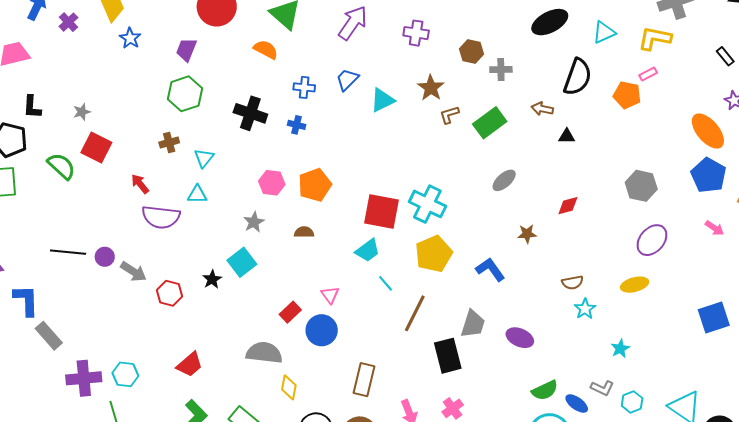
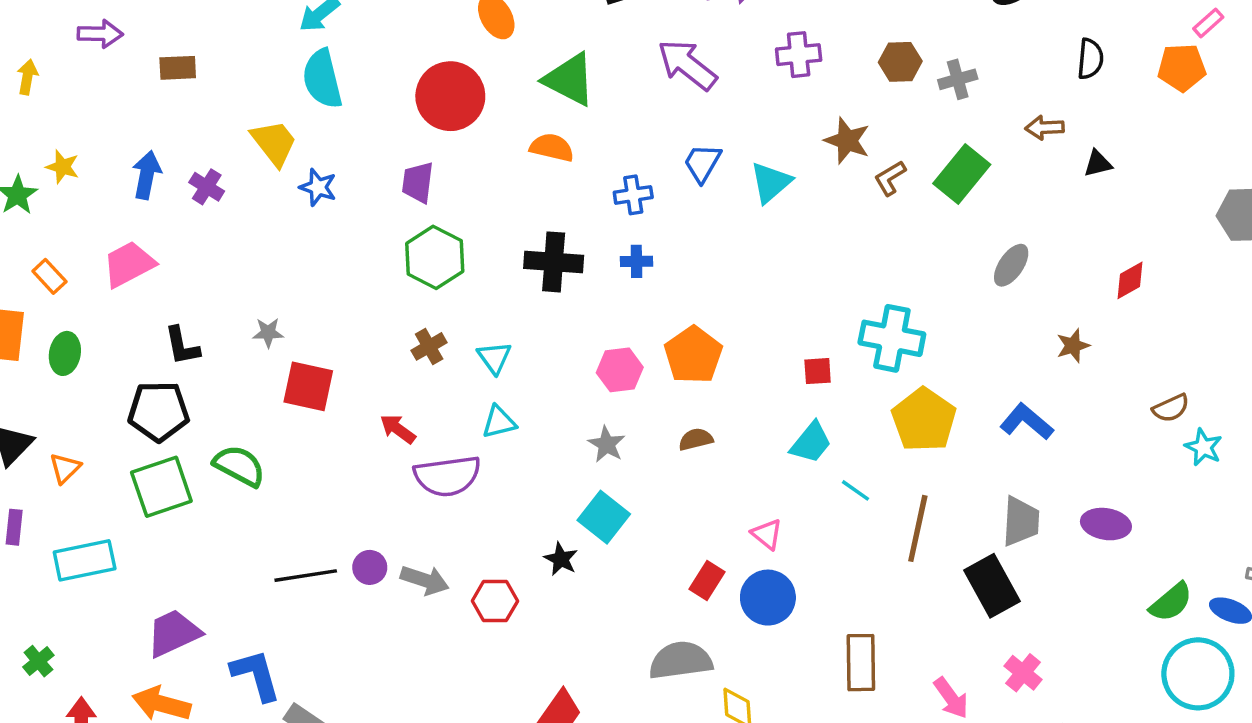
purple arrow: (353, 23) -> (687, 65), turned -72
black semicircle: (578, 77) -> (1090, 59), size x0.6
gray star: (82, 112) -> (268, 333), turned 30
green semicircle: (61, 166) -> (239, 466), moved
red square: (381, 212) -> (818, 371), size x0.5

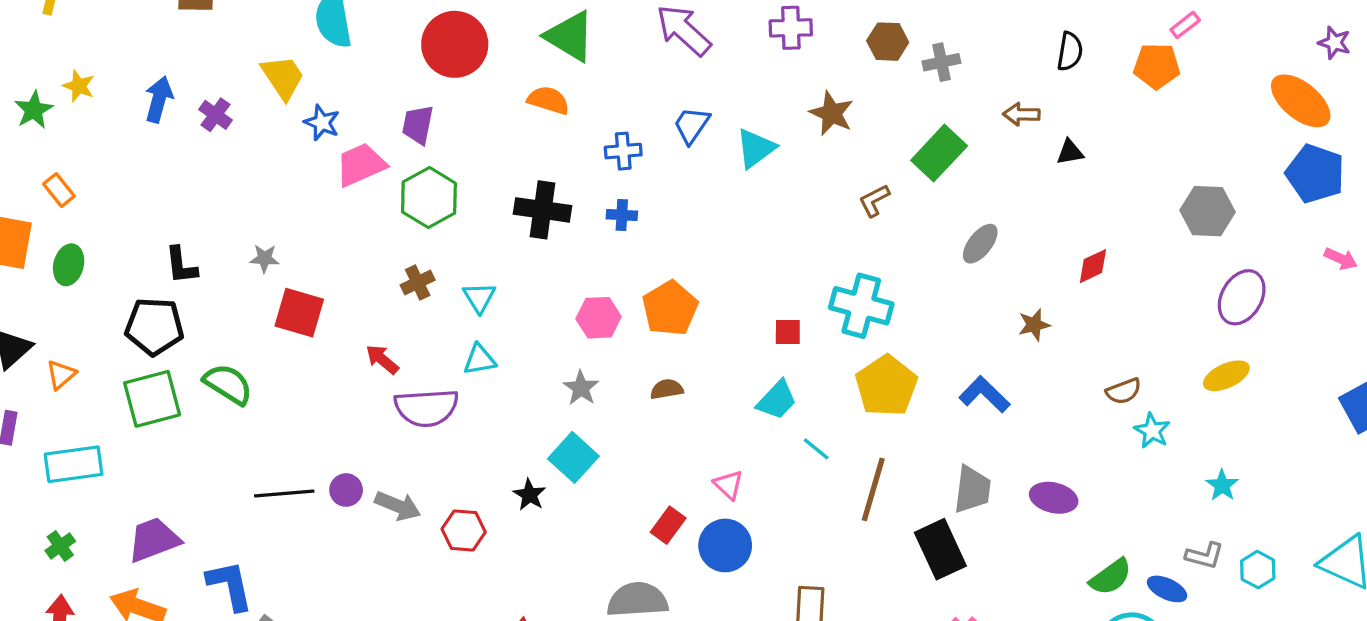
brown L-shape: (890, 178) -> (874, 201), moved
pink trapezoid: (129, 264) -> (361, 165), moved
green cross: (38, 661) -> (60, 546), moved

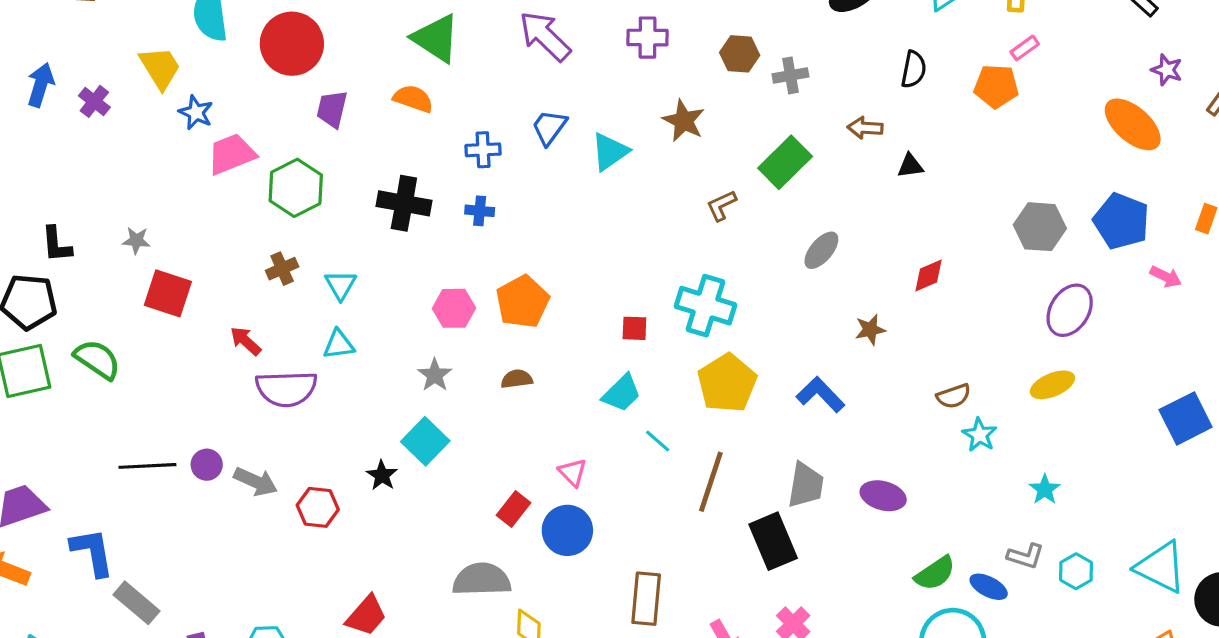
red circle: (455, 44) -> (292, 44), moved
purple trapezoid: (418, 125) -> (332, 109), moved
blue pentagon: (1315, 174) -> (1121, 221), moved

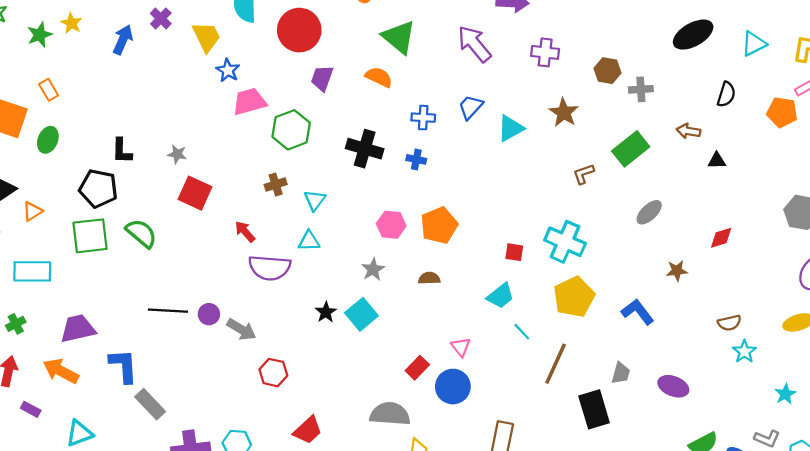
purple cross: (94, 101) -> (161, 18), moved
black star: (382, 475) -> (326, 312), moved
gray trapezoid: (806, 485) -> (621, 373), size x0.7
red hexagon: (318, 507) -> (273, 373), moved

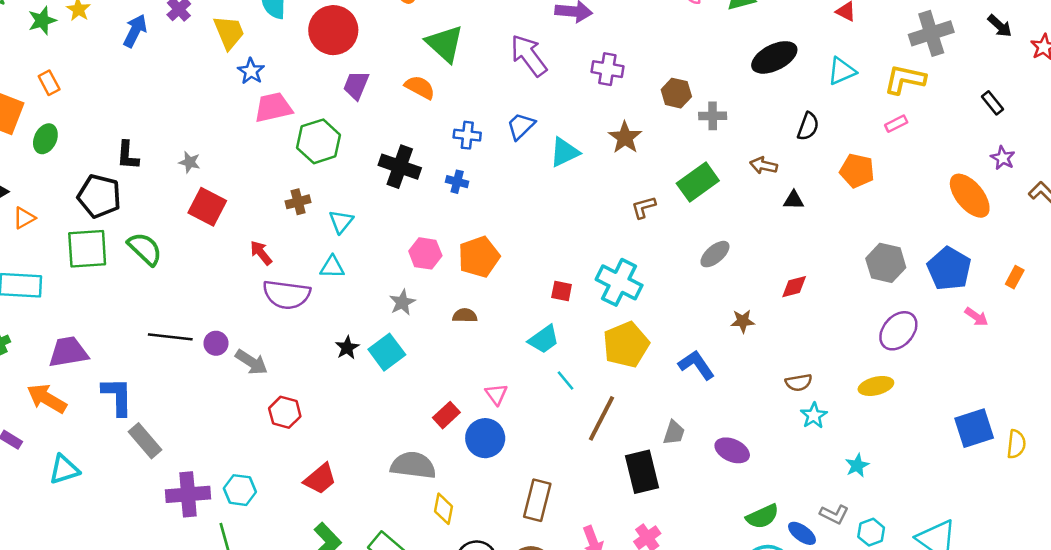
orange pentagon: (782, 112) -> (857, 171), moved

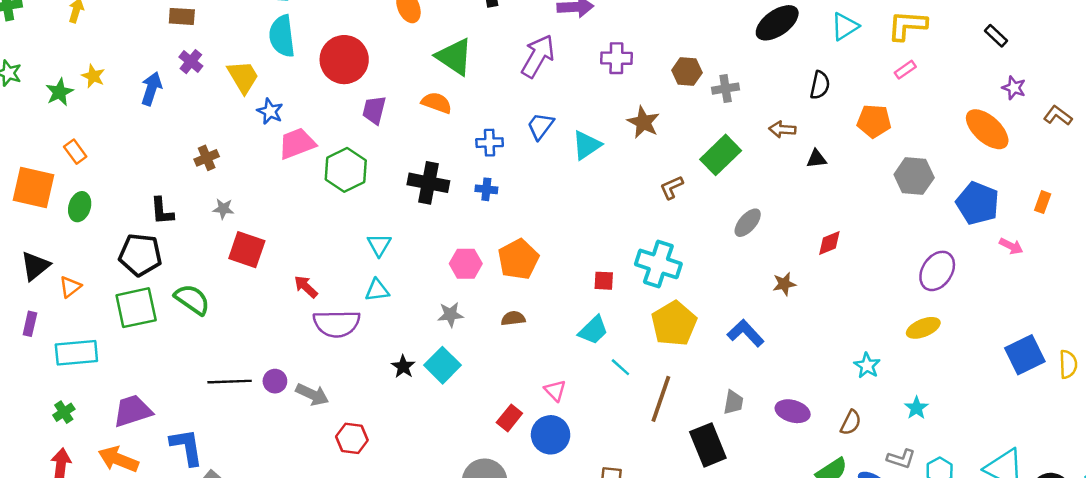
purple arrow: (529, 55) -> (538, 56), turned 75
brown cross: (298, 202) -> (207, 158), moved
gray hexagon: (886, 263) -> (914, 176), moved
gray star: (402, 302) -> (450, 315), turned 30
brown semicircle: (799, 382) -> (851, 423), moved, turned -45

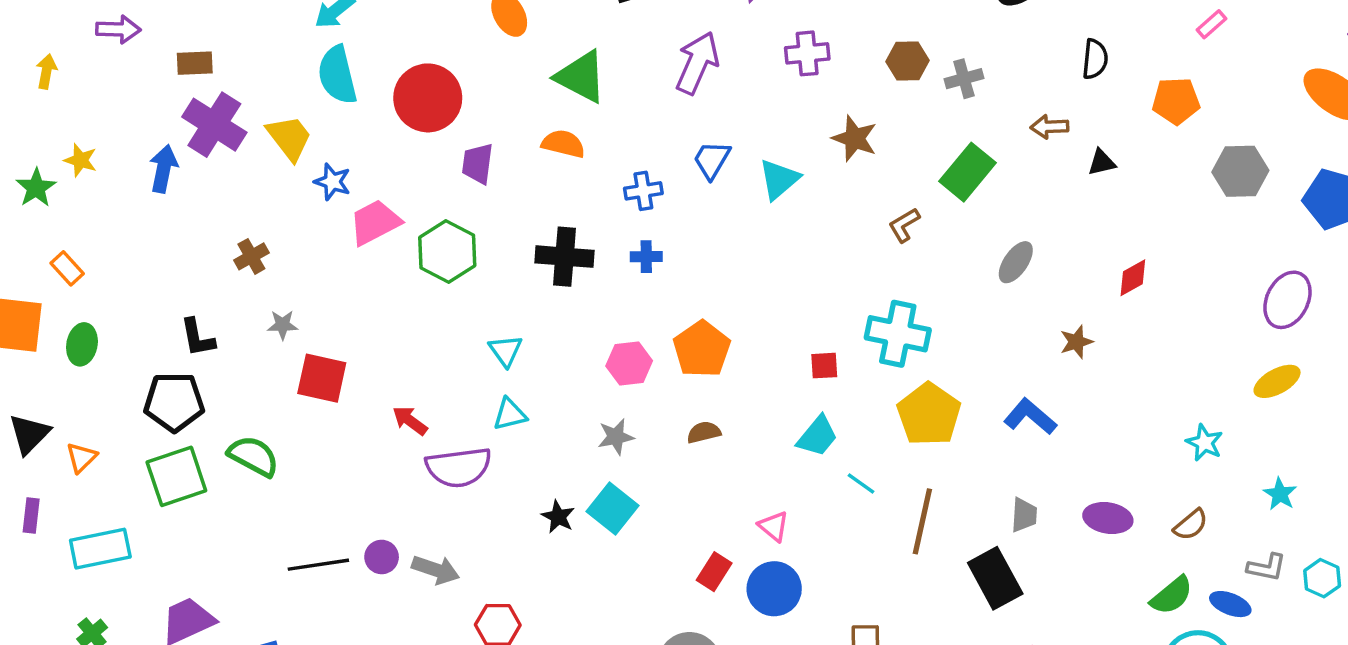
purple cross: (191, 62) -> (214, 125), size x1.8
brown semicircle: (851, 423) -> (1191, 525), turned 30

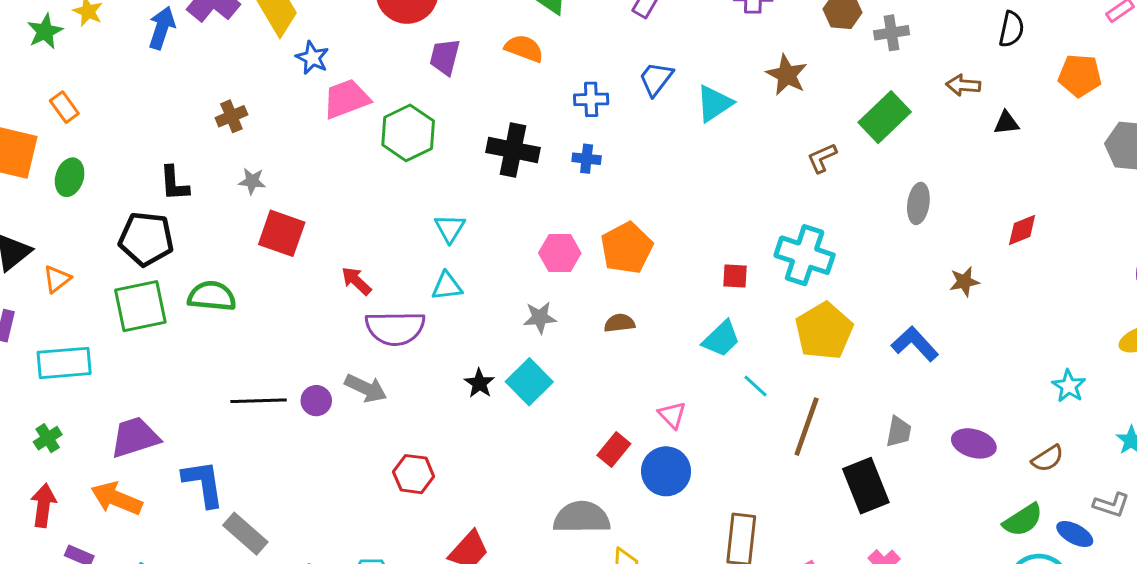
gray ellipse: (1016, 262) -> (918, 203), turned -33
green semicircle: (253, 456) -> (212, 296), turned -30
gray arrow: (436, 570) -> (366, 388), moved

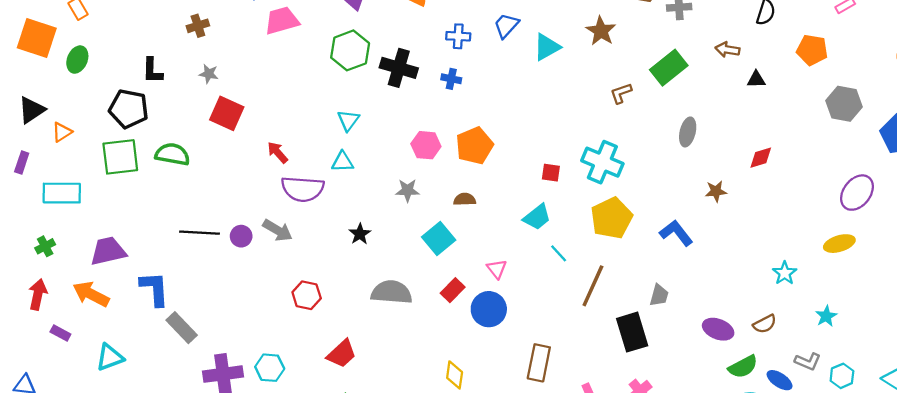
green hexagon: (408, 133) -> (350, 50), moved
cyan square: (529, 382) -> (439, 238), moved
purple ellipse: (974, 443) -> (718, 329), moved
gray semicircle: (582, 517) -> (392, 292), moved

